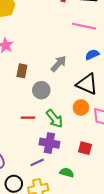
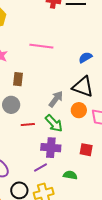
pink line: (84, 26) -> (41, 46), moved
gray arrow: (59, 64) -> (56, 99), moved
gray circle: (41, 90) -> (11, 105), moved

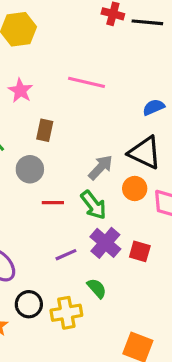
purple cross: (51, 148) -> (105, 243), moved, turned 30
purple line: (40, 168) -> (66, 255), moved
green semicircle: (70, 175) -> (97, 288), moved, turned 32

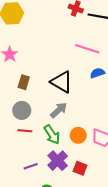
pink line: (86, 82) -> (87, 49), moved
black triangle: (145, 153) -> (62, 82), moved
gray circle: (30, 169) -> (22, 110), moved
orange circle: (135, 188) -> (78, 135), moved

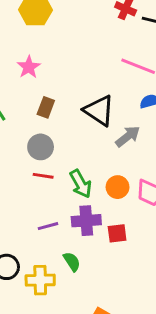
gray arrow: (59, 110) -> (128, 136), moved
purple cross: (58, 161) -> (86, 221), turned 36
red square: (80, 168) -> (117, 233), turned -32

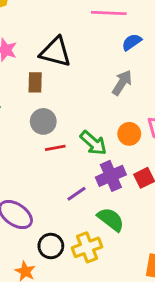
black triangle: (99, 111) -> (55, 52), moved
green semicircle: (72, 262) -> (111, 219), size x1.4

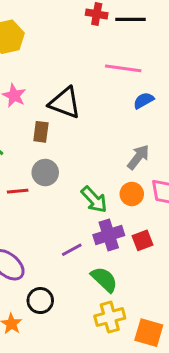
gray arrow: (122, 83) -> (138, 157), moved
red line: (55, 148) -> (18, 191), moved
yellow cross: (87, 247) -> (110, 317), moved

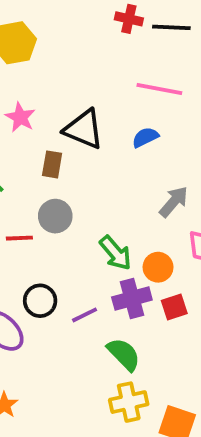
blue semicircle: (144, 100) -> (145, 137), moved
orange circle: (132, 194) -> (158, 267), moved
black circle: (40, 301) -> (40, 301), moved

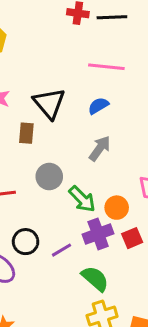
black triangle: (84, 129) -> (49, 103), turned 32
gray arrow: (174, 202) -> (100, 148), moved
gray circle: (55, 216) -> (49, 177), moved

